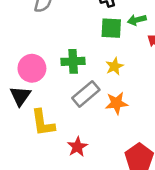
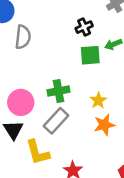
yellow star: (114, 66) -> (98, 100), moved
gray rectangle: (86, 94) -> (56, 121), moved

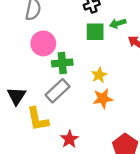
pink circle: (21, 102) -> (43, 43), moved

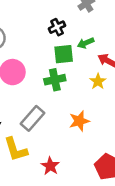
green cross: (62, 63) -> (55, 80), moved
yellow star: (99, 75) -> (98, 81), moved

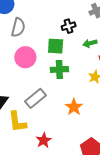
green square: (64, 54) -> (56, 46), moved
orange star: (79, 121) -> (74, 107), turned -30

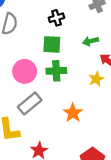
black cross: (69, 26) -> (56, 18), moved
pink circle: (25, 57) -> (25, 71), moved

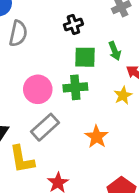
green arrow: (91, 41) -> (115, 51), turned -96
green square: (52, 44) -> (85, 57), moved

